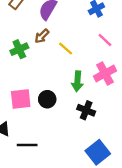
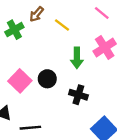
pink square: (21, 99) -> (20, 81), turned -35
black cross: (86, 110) -> (78, 95), moved

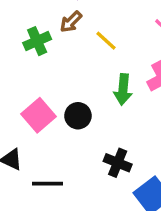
black cross: (78, 95) -> (118, 163), moved

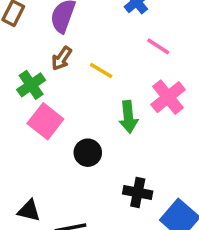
pink square: (38, 115) -> (45, 121), moved

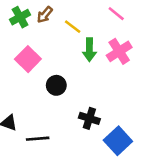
green cross: (31, 85) -> (20, 17), moved
green arrow: (128, 117) -> (89, 50), moved

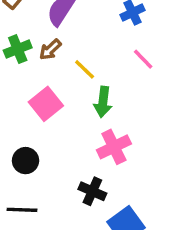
pink cross: (119, 51) -> (114, 147), moved
pink square: (28, 59) -> (46, 104), moved
black circle: (56, 85) -> (26, 161), moved

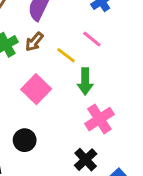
pink line: (143, 59) -> (92, 39), moved
black cross: (92, 191) -> (86, 160), turned 30

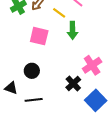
pink square: (36, 89) -> (39, 36), turned -30
pink cross: (99, 119) -> (92, 65), moved

